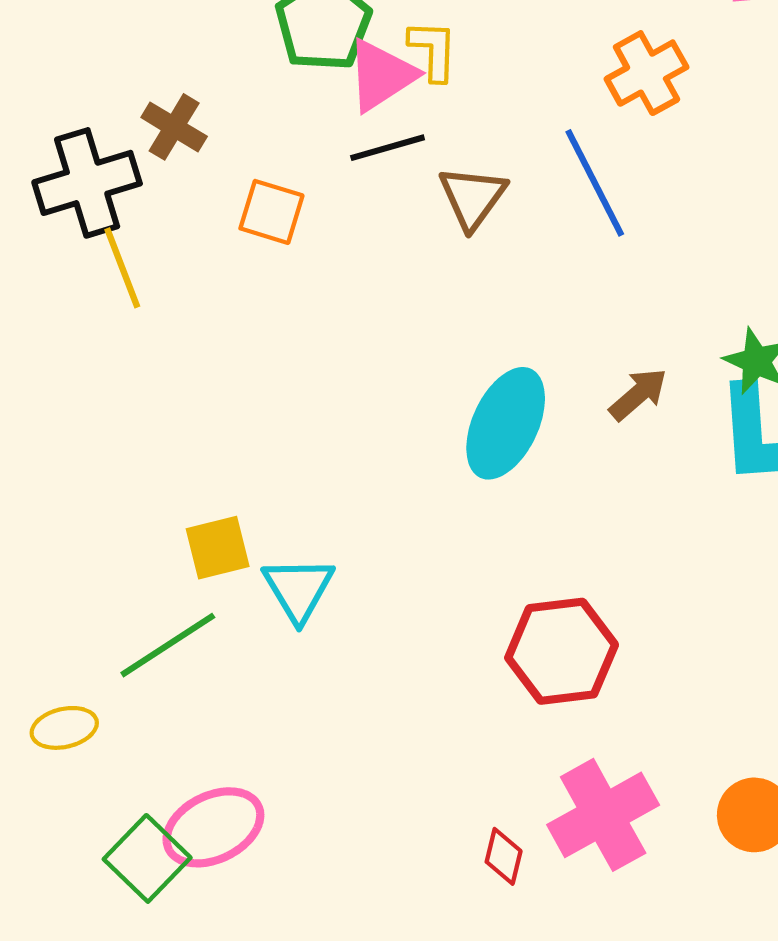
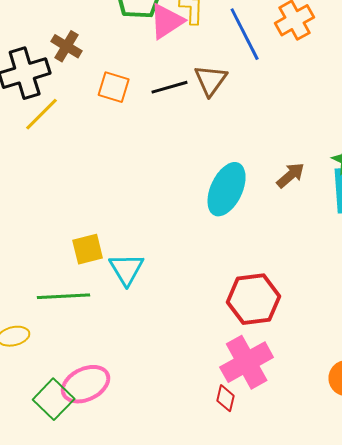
black line: (388, 148) -> (170, 87), moved
blue line: (595, 183) -> (245, 34), moved
yellow line: (122, 268) -> (42, 114), turned 66
green line: (168, 645) -> (64, 296), turned 30
pink cross: (603, 815) -> (247, 362), moved

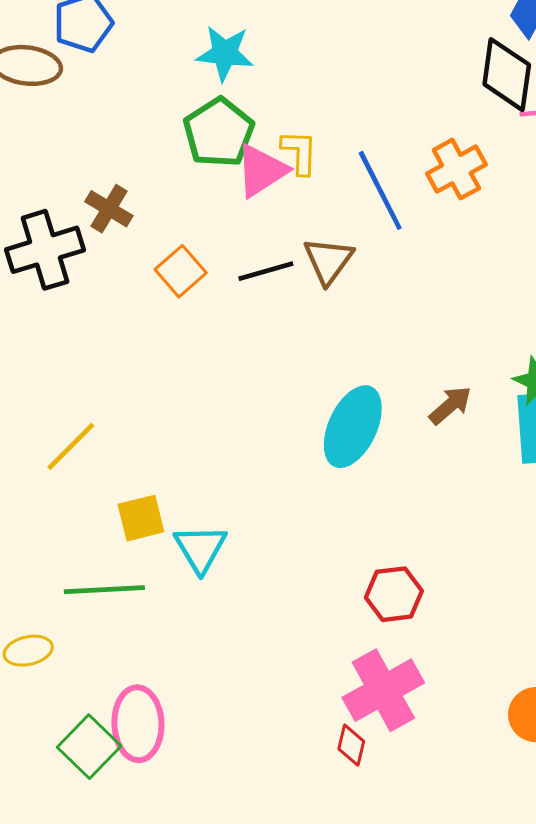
orange square: (114, 87) -> (181, 271), turned 32
yellow line: (42, 114) -> (71, 446), moved
red hexagon: (254, 299) -> (394, 594), size x0.7
pink ellipse: (86, 384) -> (138, 724), turned -66

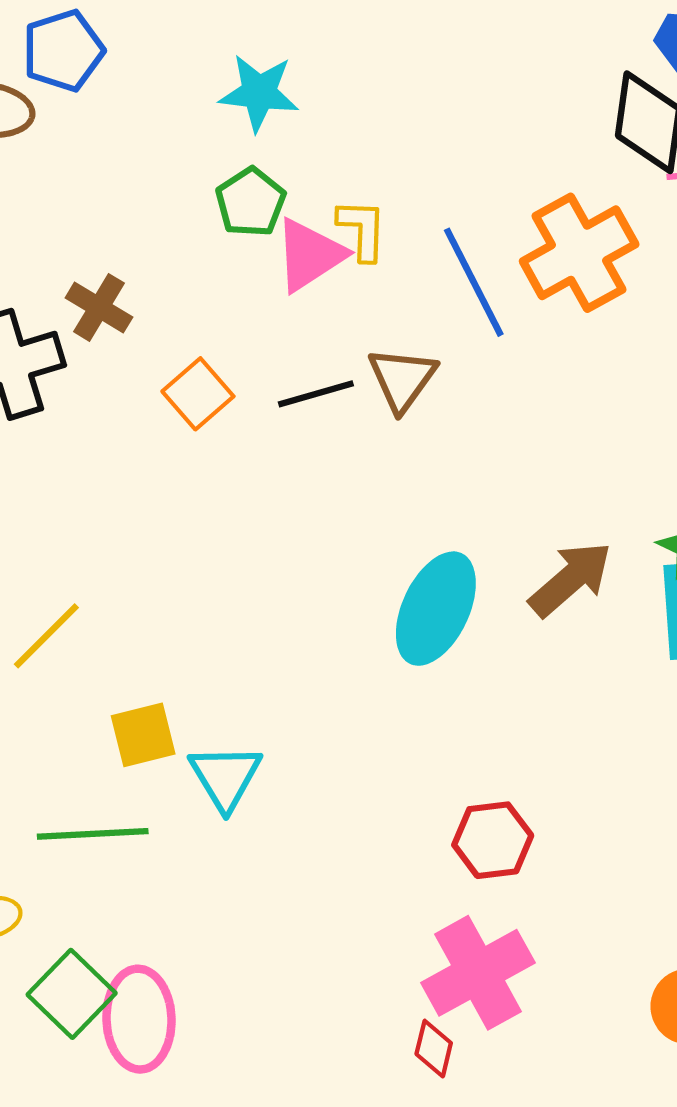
green pentagon: (219, 133) -> (251, 202), size x0.7
orange cross: (456, 169) -> (579, 253), size x1.4
brown arrow: (450, 405) -> (571, 579), size x1.4
green square: (89, 747) -> (72, 994), moved

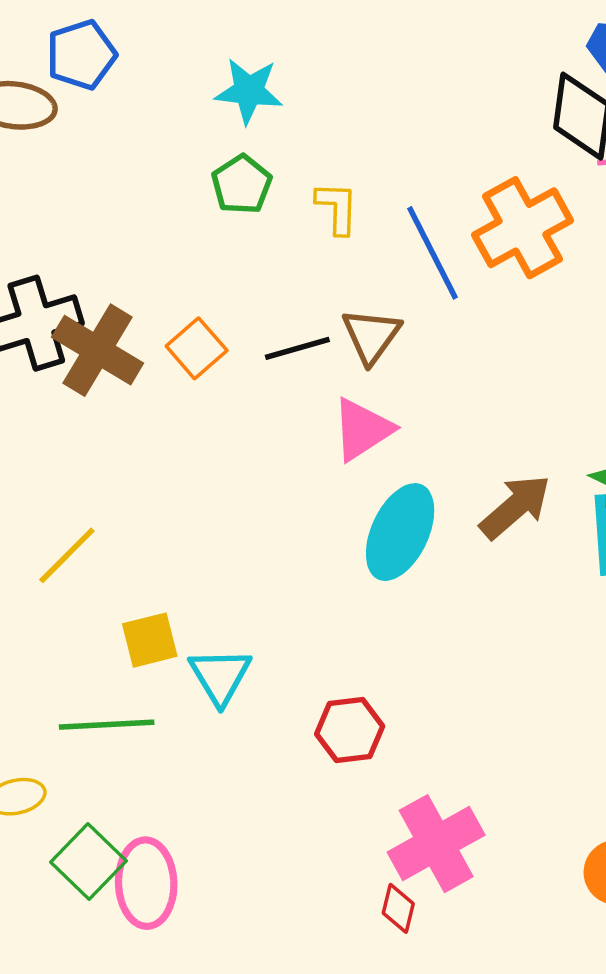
pink triangle: (310, 255) -> (362, 429), moved
brown cross: (99, 307) -> (98, 350), moved, size x1.6
red hexagon: (493, 840) -> (350, 730), moved

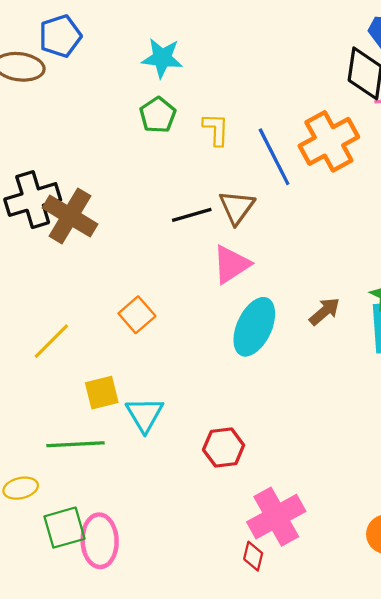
orange square: (197, 348) -> (137, 315), moved
brown arrow: (515, 507) -> (325, 311), size x0.7
green square: (89, 862) -> (64, 528), turned 30

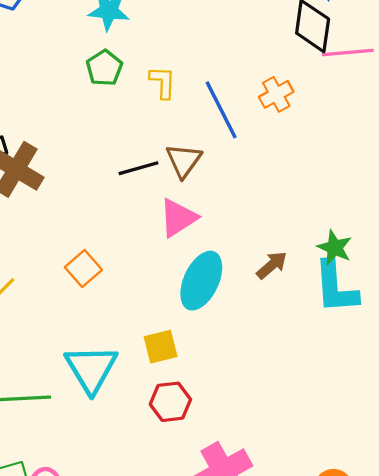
orange cross: (329, 141) -> (276, 94), size x0.6
yellow square: (102, 393) -> (161, 347), moved
cyan triangle: (145, 415) -> (91, 369), size x1.4

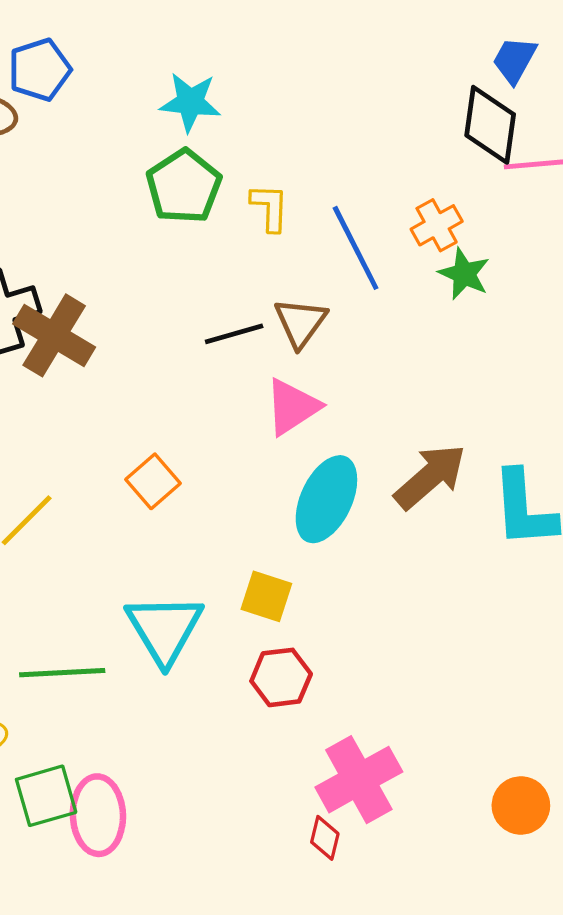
green pentagon: (104, 68) -> (184, 186), size x1.4
green star: (335, 248) -> (464, 274), moved
brown arrow: (272, 265) -> (430, 476), size x1.6
yellow square: (161, 347) -> (266, 596), turned 32

